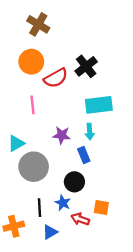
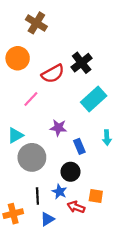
orange circle: (31, 62) -> (18, 58), moved
pink line: (32, 105) -> (31, 99), turned 49
cyan rectangle: (99, 105) -> (94, 99), turned -35
cyan arrow: (90, 132) -> (107, 138), moved

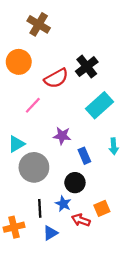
orange square: (96, 196) -> (102, 208), turned -32

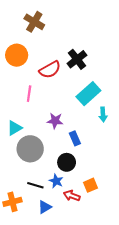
pink line: (33, 105) -> (29, 94), turned -35
cyan arrow: (114, 146) -> (103, 114), moved
black line: (40, 208) -> (35, 185), turned -70

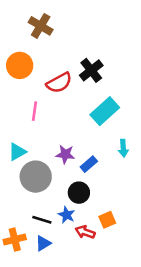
cyan arrow: (103, 114) -> (123, 148), moved
purple star: (55, 121) -> (65, 154), moved
blue rectangle: (75, 138) -> (89, 164), turned 72
blue triangle: (45, 207) -> (43, 243), moved

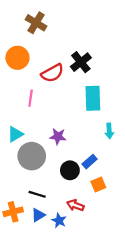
cyan rectangle: (105, 111) -> (93, 98), turned -50
blue rectangle: (89, 164) -> (90, 162), moved
blue star: (67, 215) -> (59, 221), moved
orange square: (107, 220) -> (98, 185), moved

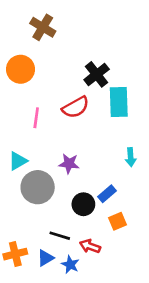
red semicircle: (52, 73) -> (76, 107), moved
cyan rectangle: (93, 98) -> (119, 102), moved
black line: (37, 194) -> (60, 236), moved

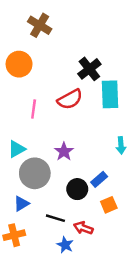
purple star: (69, 164) -> (64, 151), turned 30
blue triangle: (45, 258) -> (21, 204), moved

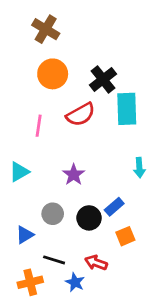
orange circle: (19, 64) -> (53, 74), moved
gray circle: (35, 173) -> (53, 214), moved, size x0.6
black line: (55, 218) -> (54, 260), moved
orange cross: (14, 235) -> (30, 282), moved

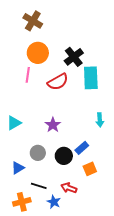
pink line: (39, 126) -> (28, 75), moved

